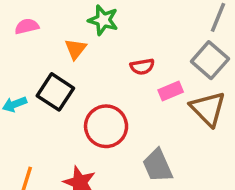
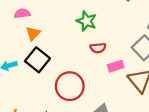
green star: (103, 20) -> (86, 21), moved
orange triangle: (75, 49) -> (33, 33), moved

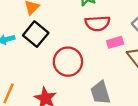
red semicircle: (98, 48) -> (97, 23), size x1.5

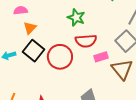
red circle: (68, 62) -> (60, 57), moved

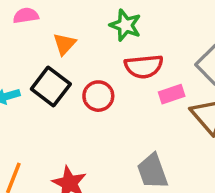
orange triangle: (30, 28) -> (64, 44), moved
red circle: (60, 57) -> (98, 96), size x0.7

